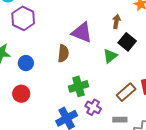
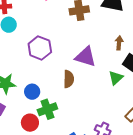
purple hexagon: (23, 18) -> (40, 48), moved
green cross: (78, 86) -> (47, 109), moved

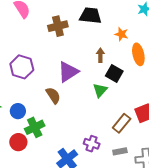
purple triangle: (86, 57) -> (68, 72), turned -45
brown semicircle: (69, 79) -> (53, 95), turned -30

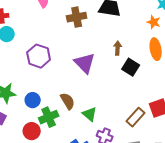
orange star: (121, 34) -> (154, 22), moved
purple triangle: (68, 72) -> (85, 63), turned -45
green triangle: (100, 90) -> (90, 114), moved, turned -35
brown semicircle: (53, 95) -> (68, 101), moved

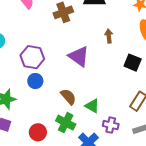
black square: (131, 67) -> (133, 63), moved
blue circle: (33, 100) -> (35, 81), moved
green cross: (49, 117) -> (66, 123), moved, turned -30

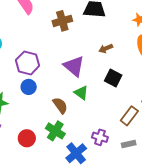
brown arrow: (109, 36) -> (106, 49), turned -112
black square: (133, 63) -> (113, 78), moved
green triangle: (92, 106) -> (81, 93), moved

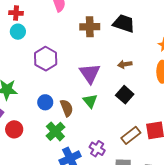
blue circle: (29, 87) -> (45, 102), moved
red circle: (27, 138) -> (14, 129), moved

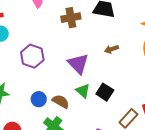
black square: (125, 95) -> (105, 92), moved
brown semicircle: (67, 108) -> (61, 101), turned -30

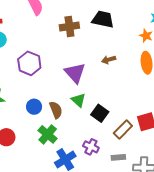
black square: (105, 92) -> (100, 113), moved
brown semicircle: (61, 101) -> (56, 110), turned 36

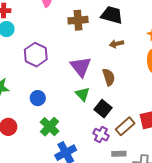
brown arrow: (109, 60) -> (117, 44), moved
brown semicircle: (56, 110) -> (109, 77), moved
purple cross: (91, 147) -> (101, 135), moved

